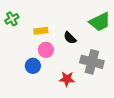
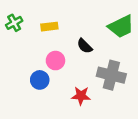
yellow rectangle: (41, 31) -> (49, 27), moved

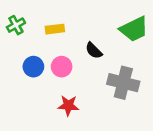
blue circle: (40, 80) -> (33, 67), moved
red star: (81, 96) -> (68, 106), moved

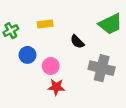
green cross: (16, 25) -> (11, 31), moved
pink circle: (62, 67) -> (51, 66), moved

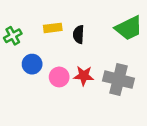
black semicircle: (77, 42) -> (78, 34), moved, turned 48
red star: (56, 87) -> (84, 76), moved

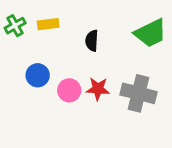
yellow rectangle: (53, 28) -> (48, 24), moved
green cross: (13, 36) -> (15, 26), moved

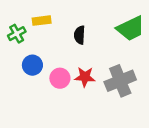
green cross: (15, 26) -> (17, 34), moved
gray cross: (138, 93) -> (120, 81), turned -36

